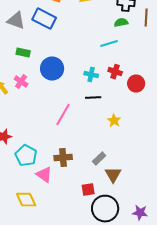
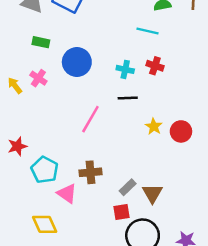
cyan line: (109, 44) -> (148, 31), turned 30
red circle: (136, 84) -> (181, 131), moved
gray rectangle: (99, 159) -> (128, 187), moved

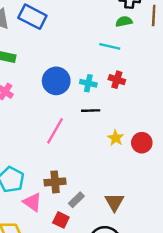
blue circle: (77, 62) -> (56, 81), moved
gray rectangle: (128, 187) -> (76, 200), moved
red square: (121, 212) -> (61, 220), moved, turned 35

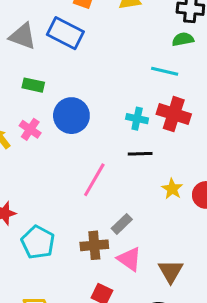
red cross: (117, 80) -> (174, 114), size x1.5
blue circle: (56, 81) -> (71, 116), moved
gray rectangle: (76, 200) -> (122, 224), moved
pink triangle: (32, 202) -> (129, 259), moved

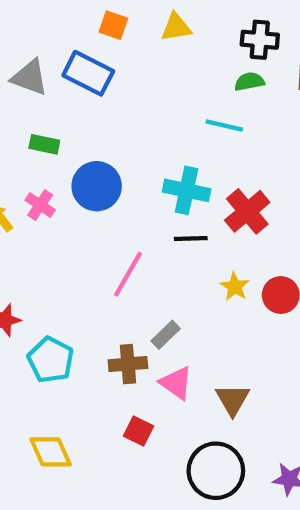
red cross: (174, 114) -> (247, 211), moved, turned 32
cyan cross: (137, 119) -> (187, 190), size x1.5

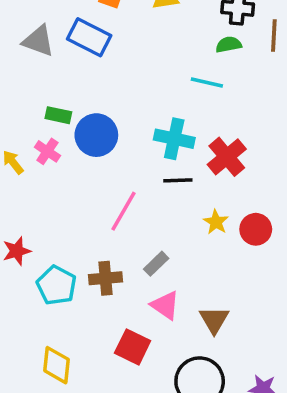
green rectangle: (44, 144) -> (58, 115), moved
brown cross: (128, 364) -> (105, 278), moved
red square: (138, 431) -> (133, 347), size x1.4
yellow diamond: (51, 452) -> (57, 365), turned 30

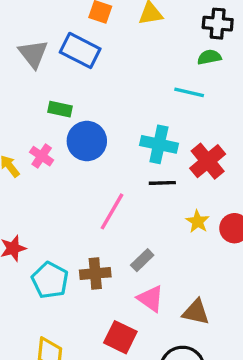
gray triangle: (38, 41) -> (33, 54), turned 32
green rectangle: (58, 115) -> (60, 109), moved
brown triangle: (214, 320) -> (196, 312), turned -48

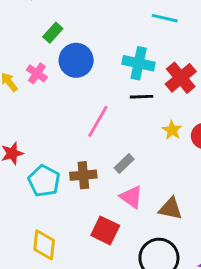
green rectangle: (60, 109) -> (53, 33), turned -60

